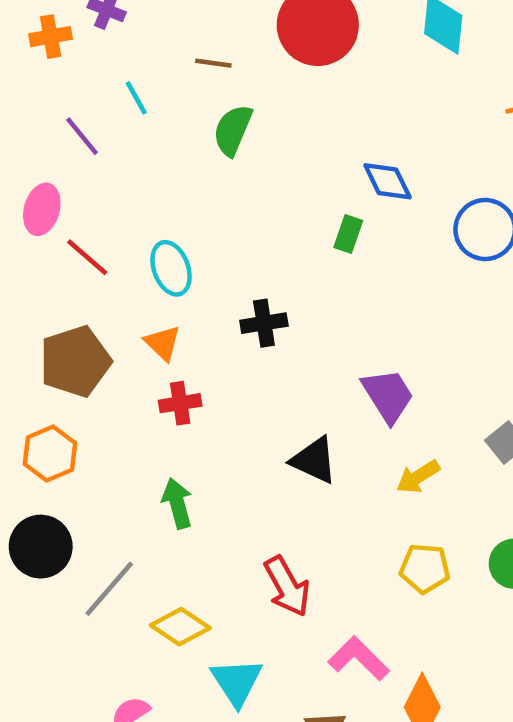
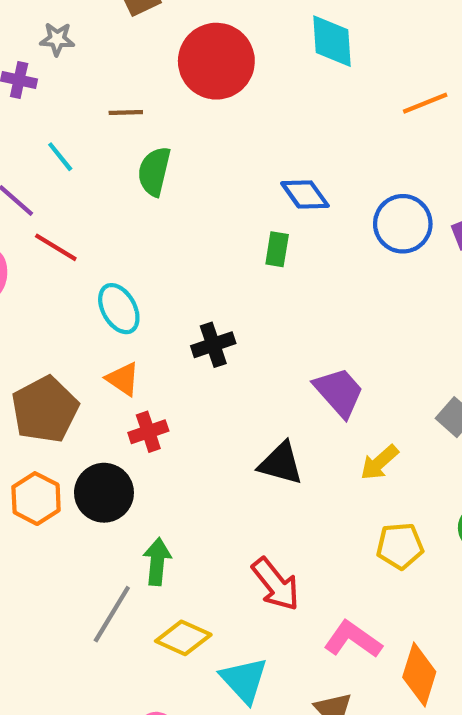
red line: (87, 257) -> (56, 247), moved
green arrow: (177, 503) -> (157, 562), moved, turned 30
black circle: (41, 547) -> (104, 493), moved

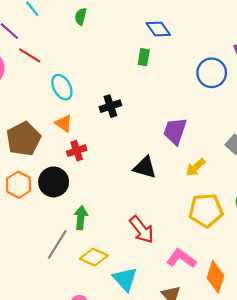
green semicircle: (154, 171) -> (81, 17), size x0.7
blue circle: (403, 224) -> (212, 73), moved
purple trapezoid: (339, 392) -> (175, 131), turned -120
yellow pentagon: (400, 546) -> (206, 210), size x1.4

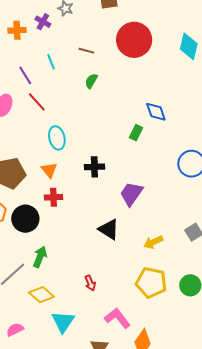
purple trapezoid: (175, 131) -> (131, 194), moved
red arrow: (142, 230) -> (90, 283), size x0.6

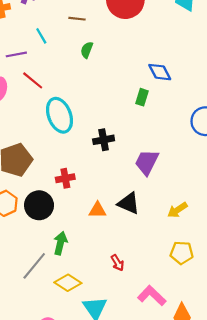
purple line: (25, 75) -> (16, 54), turned -60
cyan ellipse: (57, 138) -> (59, 115), size x1.4
orange triangle: (49, 170) -> (98, 210), moved, turned -42
yellow pentagon: (151, 282) -> (182, 253), size x0.7

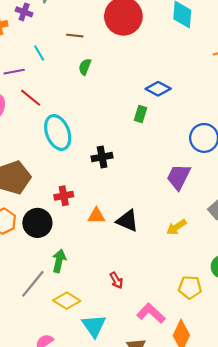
blue diamond: (160, 72) -> (158, 89), turned -35
purple trapezoid: (147, 162) -> (179, 177), moved
orange triangle: (98, 210) -> (96, 216), moved
yellow pentagon: (182, 253) -> (190, 287), moved

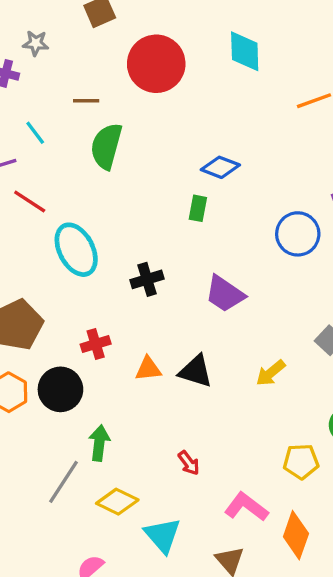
green semicircle: (85, 67) -> (106, 146), size x1.8
purple trapezoid: (179, 177) -> (225, 294), moved, turned -76

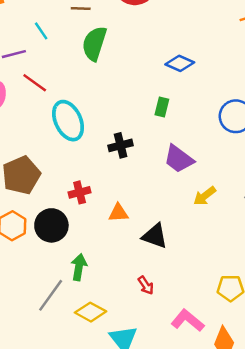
green rectangle: (198, 208) -> (162, 107), moved
black triangle: (196, 371) -> (155, 236), moved
yellow arrow: (271, 373) -> (205, 196), moved

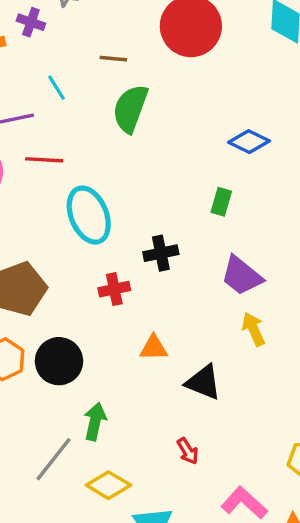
red line: (35, 83) -> (44, 160), turned -35
red cross: (80, 192) -> (114, 289), moved
yellow arrow: (205, 196) -> (253, 329), moved, turned 100

